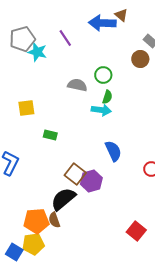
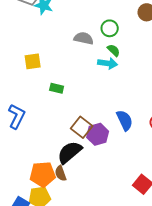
green semicircle: (107, 97) -> (114, 50), turned -64
blue semicircle: (113, 151) -> (125, 120), moved

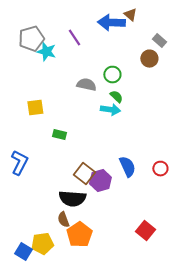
black semicircle: (70, 152) -> (72, 199), turned -136
orange pentagon: (43, 174) -> (79, 235), moved, turned -30

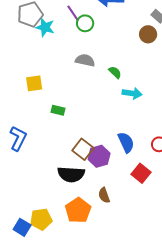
green circle: (112, 75) -> (85, 23), moved
cyan arrow: (110, 110) -> (132, 93), moved
brown semicircle: (63, 220) -> (104, 195), moved
red square: (145, 231) -> (141, 173), moved

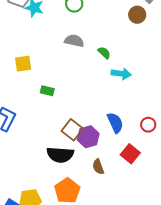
brown semicircle: (104, 195) -> (98, 167), moved

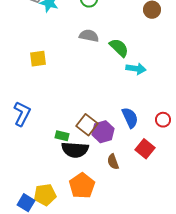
green semicircle: (104, 53) -> (119, 48), size x1.5
green rectangle: (47, 91) -> (62, 136), moved

